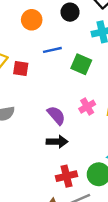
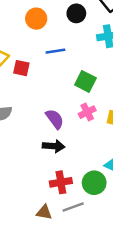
green square: (81, 64) -> (85, 81), moved

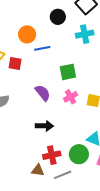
orange circle: (36, 19) -> (27, 34), moved
green square: (85, 81) -> (68, 72), turned -36
purple semicircle: (55, 119) -> (43, 93), moved
brown triangle: (44, 212) -> (38, 170), moved

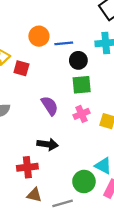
black circle: (58, 17) -> (78, 60), moved
blue line: (42, 48) -> (64, 43), moved
red cross: (52, 155) -> (27, 167), moved

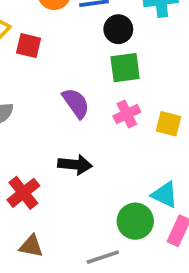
red cross: (27, 167) -> (23, 193), moved, turned -30
brown triangle: (34, 195) -> (31, 246), moved

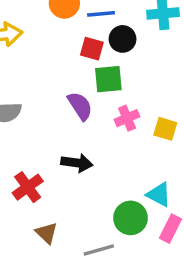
red square: (29, 46) -> (92, 49), moved
green square: (125, 68) -> (108, 79), moved
brown triangle: (31, 246) -> (47, 233), moved, turned 30

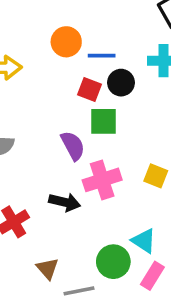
pink cross: (127, 118) -> (102, 180), moved, size x1.5
brown triangle: (47, 233) -> (47, 269), moved

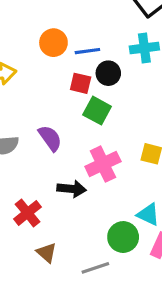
green square: (103, 121) -> (97, 111), turned 36
purple semicircle: (73, 146) -> (50, 138), moved
brown triangle: (47, 269) -> (47, 253), moved

